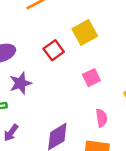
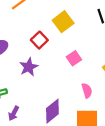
purple star: (20, 83) -> (29, 67), moved

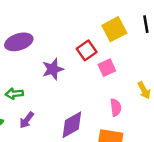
yellow square: (63, 22) -> (114, 29), moved
red square: (39, 40) -> (87, 50), moved

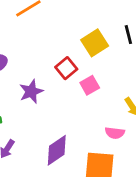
pink semicircle: (116, 108) -> (115, 133), moved, turned 108

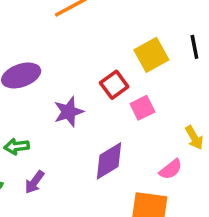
pink semicircle: (115, 133) -> (171, 169), turned -48
purple diamond: (57, 150) -> (109, 161), moved

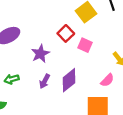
pink square: (142, 108) -> (85, 45), turned -32
purple arrow: (34, 182) -> (45, 81), moved

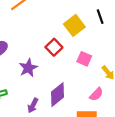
pink square: (85, 45) -> (84, 59), moved
purple arrow: (45, 81) -> (33, 106), moved

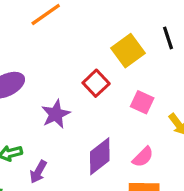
pink semicircle: (96, 94) -> (143, 157), moved
purple arrow: (33, 106) -> (38, 172), moved

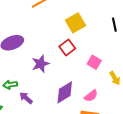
yellow square: (128, 51) -> (75, 23), moved
purple arrow: (38, 172) -> (26, 98), turned 96

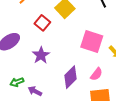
red square: (67, 48) -> (42, 23), moved
pink square: (94, 62) -> (92, 42), size x1.6

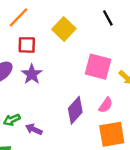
red square: (42, 23) -> (27, 45), moved, turned -35
purple star: (41, 55) -> (32, 74), moved

